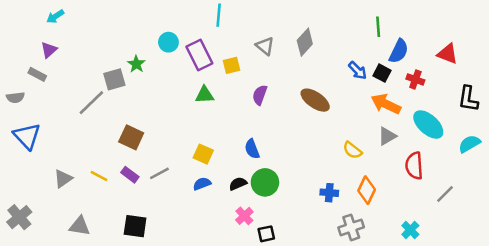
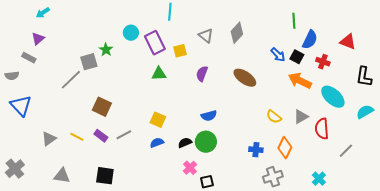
gray triangle: (387, 136) -> (301, 117), moved
blue semicircle: (252, 149) -> (209, 116), moved, turned -84

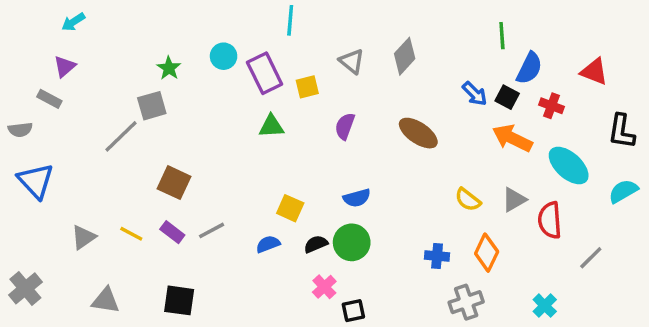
green star: (106, 50) -> (169, 68), moved
yellow square: (158, 120) -> (290, 208), moved

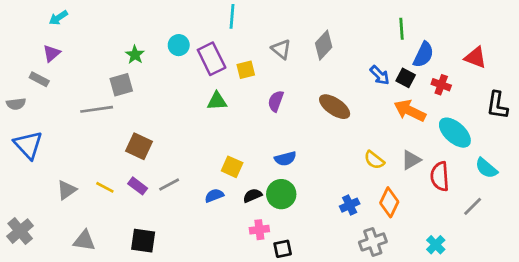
gray line: (121, 136) -> (97, 109), turned 36
cyan semicircle: (623, 191) -> (486, 168), moved, turned -110
blue cross: (437, 256) -> (350, 205), turned -30
pink cross: (324, 287) -> (259, 230), turned 36

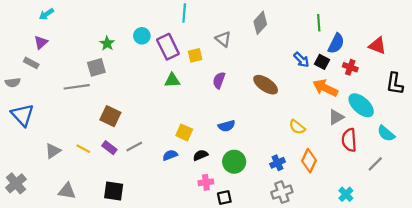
gray diamond: (324, 45) -> (260, 23), moved
gray triangle: (411, 160) -> (336, 117), moved
green circle: (281, 194) -> (234, 162), moved
gray cross: (373, 242) -> (282, 192), moved

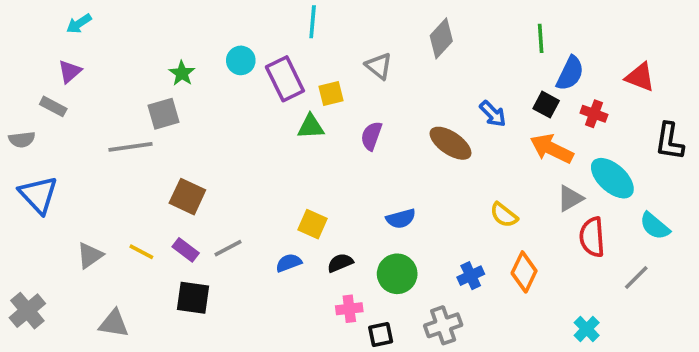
blue arrow: (301, 60) -> (493, 114), moved
green triangle: (172, 80) -> (311, 127), moved
blue semicircle: (227, 126) -> (401, 219), moved
black square: (114, 191) -> (193, 298), moved
gray cross: (282, 192) -> (443, 325), moved

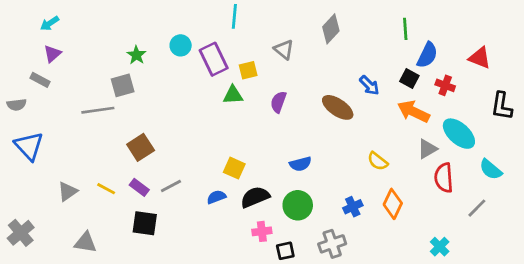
cyan arrow: (79, 24) -> (50, 23), moved
brown square: (187, 197) -> (141, 147), turned 32
black semicircle: (340, 263) -> (255, 197), size x1.5

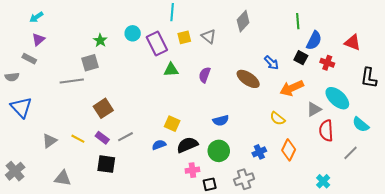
yellow square: (248, 70) -> (184, 37), moved
orange arrow: (413, 112) -> (292, 88), moved, turned -50

